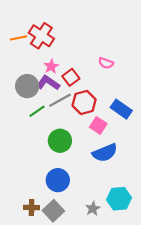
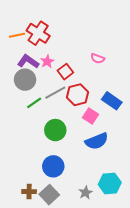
purple L-shape: (48, 83) -> (28, 61), moved

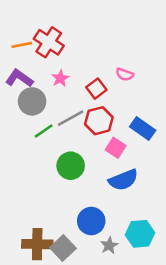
purple L-shape: (28, 61) -> (19, 78), moved
red square: (65, 72) -> (96, 89), moved
blue circle: (53, 166) -> (91, 221), moved
brown cross: (29, 192) -> (37, 244), size x1.6

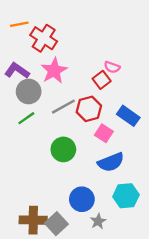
orange line: (22, 45) -> (19, 24), moved
pink star: (60, 78) -> (54, 71), size x1.6
red square: (96, 89) -> (102, 80), moved
green line: (44, 131) -> (26, 118), moved
cyan hexagon: (140, 234) -> (126, 196), moved

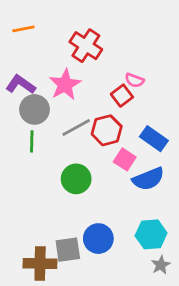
red cross: (44, 38) -> (86, 46), moved
green line: (26, 118) -> (32, 141), turned -54
blue semicircle: (111, 162) -> (148, 179), moved
gray star: (98, 221) -> (161, 265), moved
gray square: (56, 224) -> (68, 250), moved, turned 35

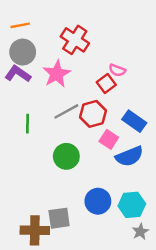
gray circle: (35, 109) -> (23, 52), moved
blue circle: (98, 239) -> (98, 201), moved

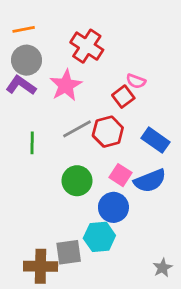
pink square: (109, 139) -> (120, 175), moved
blue circle: (98, 201) -> (113, 207), moved
cyan hexagon: (132, 205) -> (99, 237), moved

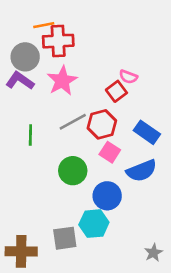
orange line: (24, 29) -> (44, 25), moved
red cross: (87, 46) -> (58, 41), moved, turned -36
pink square: (120, 175) -> (110, 152), moved
brown cross: (41, 266) -> (21, 251), moved

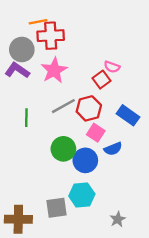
blue semicircle: (142, 171) -> (113, 149), moved, size x0.7
blue circle: (107, 196) -> (85, 160), moved
gray star: (153, 253) -> (118, 219), moved

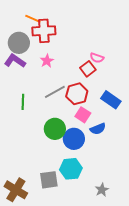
orange line: (38, 22) -> (33, 19), turned 35
pink star: (54, 70) -> (47, 61), size x0.6
brown cross: (18, 219) -> (16, 190), turned 30

